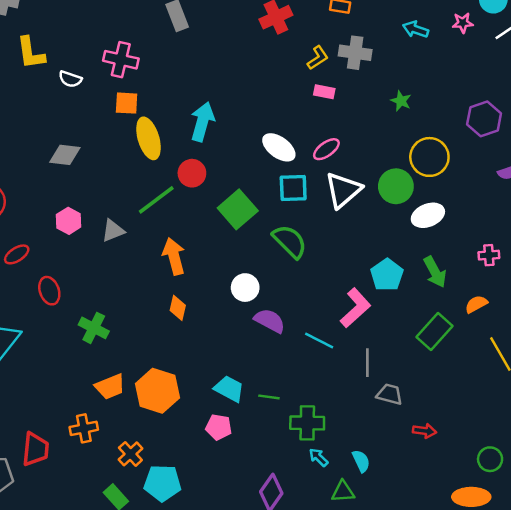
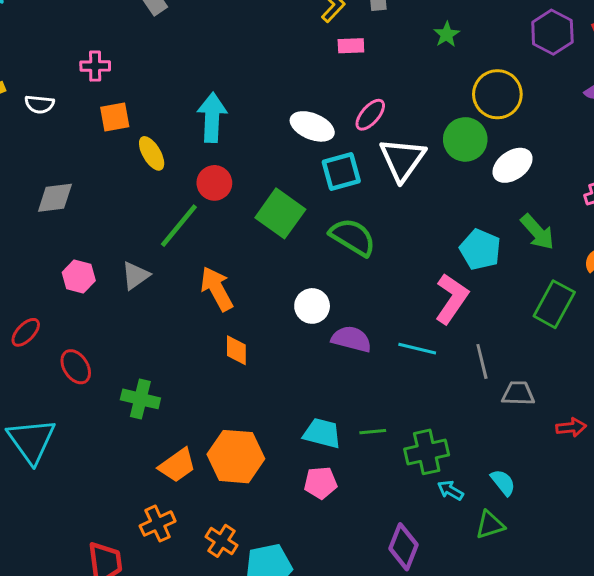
pink cross: (121, 60) -> (95, 66), size x0.7
green star: (401, 101) -> (447, 34), turned 30
yellow ellipse: (148, 138) -> (152, 153), size x0.7

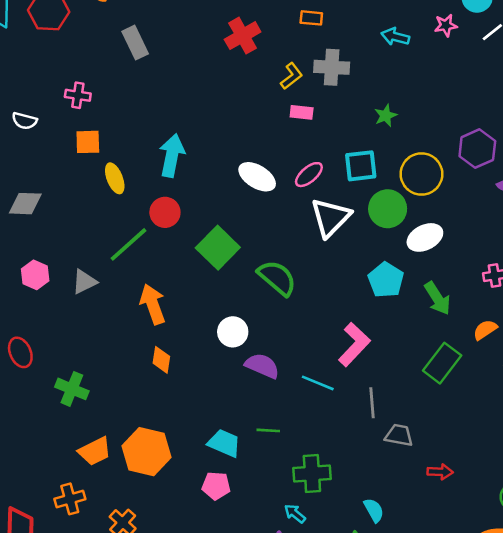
purple hexagon: (552, 32) -> (477, 149), moved
cyan square: (341, 171) -> (361, 166), moved
cyan pentagon: (480, 249) -> (386, 280), moved
green line: (373, 432) -> (268, 430), moved
cyan arrow: (450, 490) -> (295, 513), moved

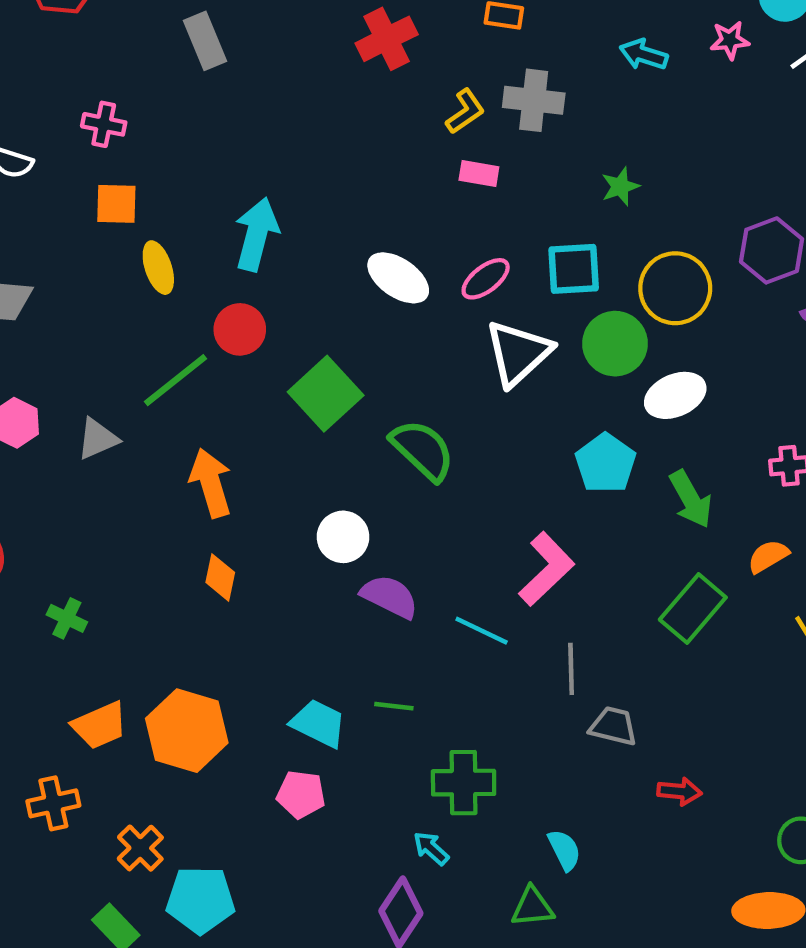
green cross: (72, 389) -> (67, 618), size x0.7

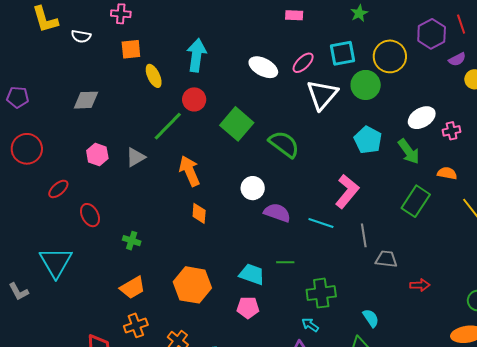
white ellipse: (675, 395) -> (422, 118), moved
orange semicircle: (768, 556) -> (447, 173), turned 48
orange trapezoid: (100, 725) -> (133, 288), moved

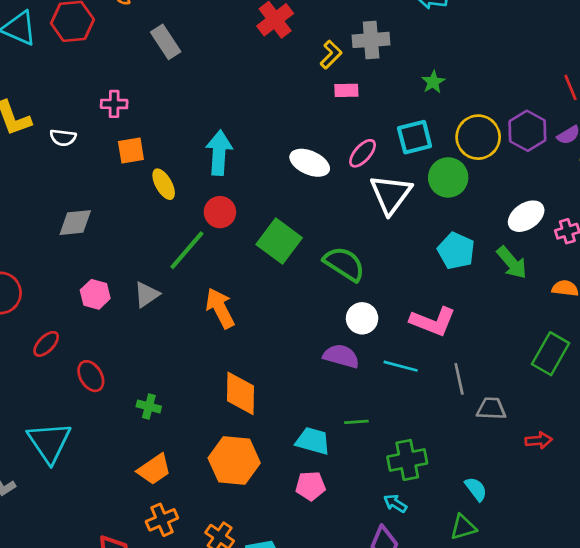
purple hexagon: (432, 34) -> (527, 131), moved
white circle: (253, 188) -> (362, 318), moved
pink L-shape: (347, 191) -> (433, 321), turned 76
green rectangle: (416, 201) -> (551, 354), moved
orange diamond: (199, 213) -> (240, 393), moved, size x1.6

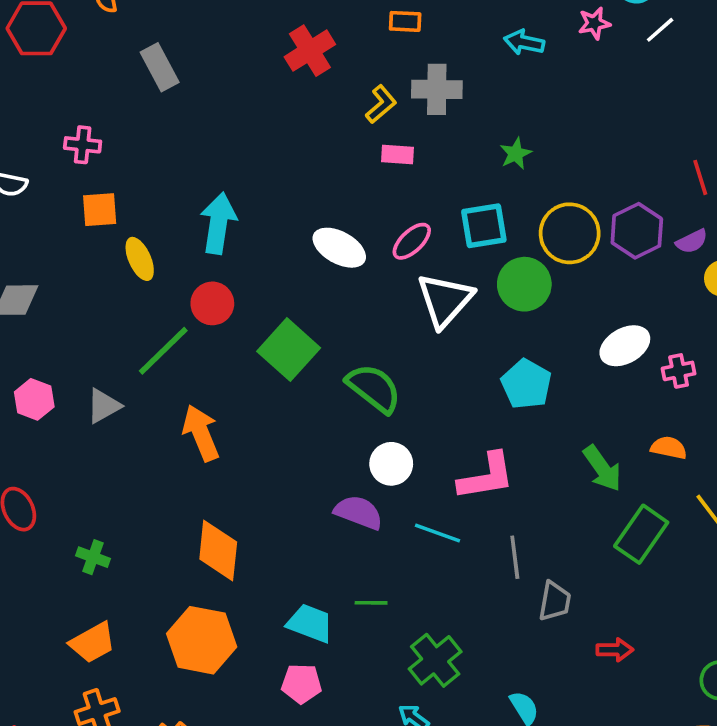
green arrow: (512, 263) -> (602, 468), moved
pink L-shape: (433, 321) -> (486, 477), turned -36
gray trapezoid: (491, 409) -> (555, 601), turned 92
green cross: (407, 460) -> (435, 660), turned -33

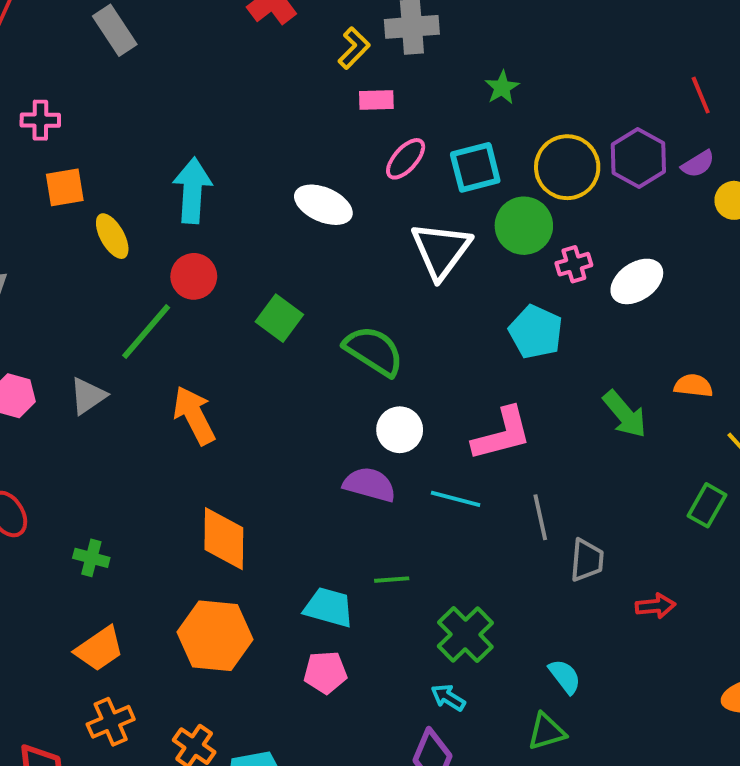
pink ellipse: (412, 241) -> (406, 159), moved
green square: (289, 350) -> (279, 318), size x0.7
pink cross: (679, 371) -> (574, 264), moved
green rectangle: (641, 534) -> (707, 505), moved, size x0.7

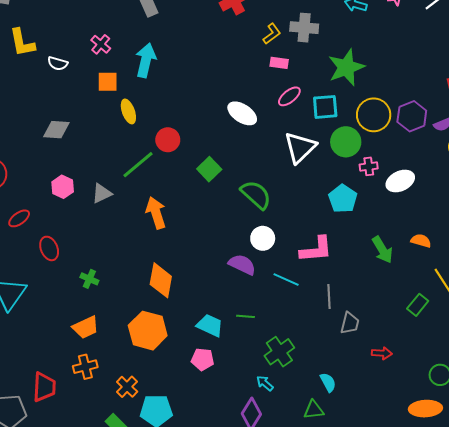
green star: (502, 88) -> (346, 67), size x2.0
pink cross: (40, 120) -> (101, 44), turned 30
cyan arrow: (192, 190) -> (146, 60), moved

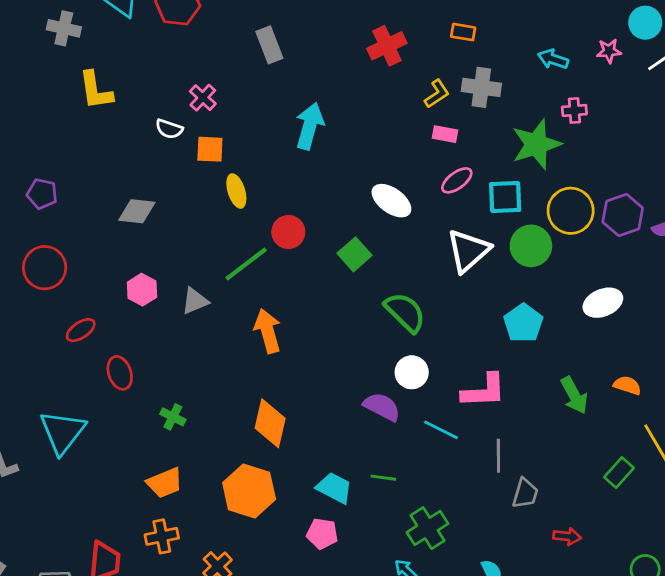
cyan arrow: (146, 60) -> (310, 126), moved
white semicircle: (58, 63) -> (169, 129), moved
pink cross: (369, 166) -> (574, 110), moved
green square: (209, 169) -> (355, 254), moved

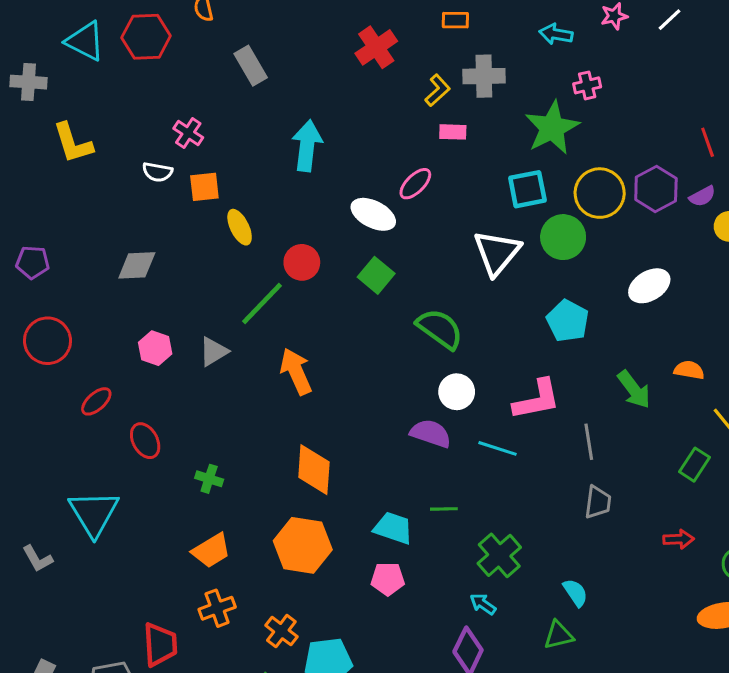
pink ellipse: (457, 180) -> (415, 184), moved
white ellipse: (391, 201) -> (373, 214), moved
gray line: (498, 456) -> (589, 442), moved
red arrow: (567, 536) -> (679, 539), moved

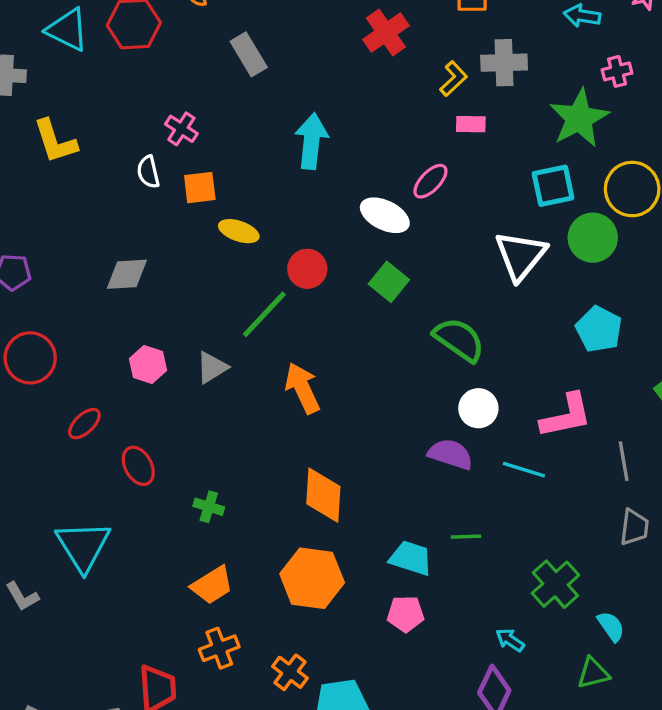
white semicircle: (157, 172) -> (148, 172), turned 68
yellow ellipse: (240, 227) -> (239, 231), turned -44
green cross: (499, 555) -> (555, 584), moved

